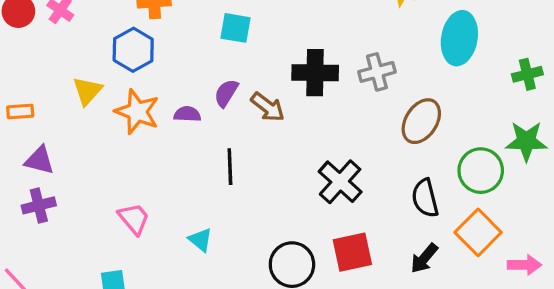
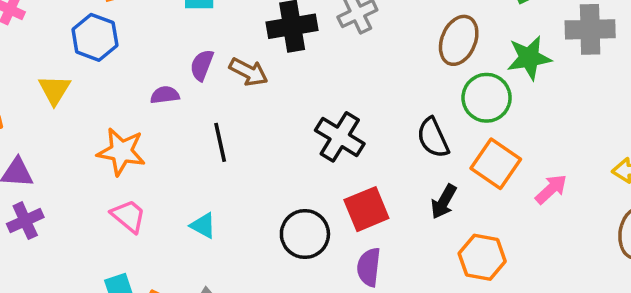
orange star: (137, 112) -> (121, 152), moved
brown ellipse: (421, 121) -> (459, 40), moved
pink arrow: (524, 265) -> (551, 189), turned -32

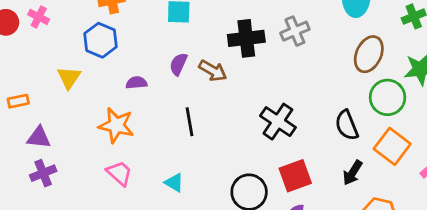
purple semicircle: (165, 95) -> (136, 83), moved

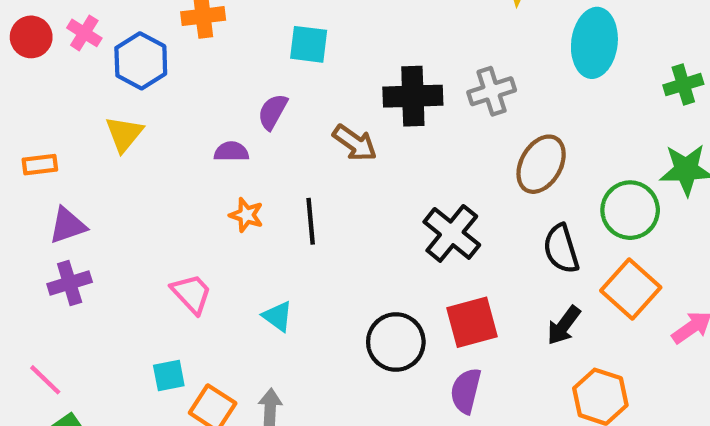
blue hexagon: (100, 40) -> (141, 61), moved
brown ellipse: (369, 54) -> (541, 164), moved
purple semicircle: (178, 64) -> (273, 112), moved
orange star: (116, 125) -> (246, 215), moved, size x0.6
purple triangle: (39, 138) -> (68, 225), turned -30

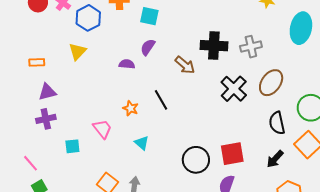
cyan square: (309, 44) -> (149, 16), moved
orange star: (246, 215) -> (131, 108), moved
black line: (311, 221) -> (161, 100), turned -30
black cross: (452, 233) -> (234, 89), moved
cyan square: (169, 376) -> (72, 146), moved

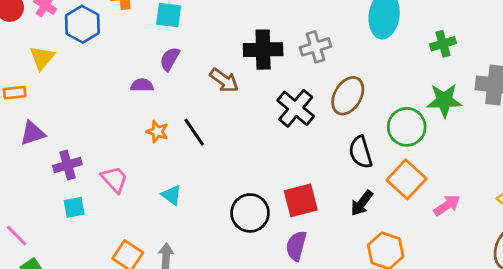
yellow triangle: (77, 51) -> (42, 58), moved
orange star: (131, 108) -> (157, 132), moved
purple cross: (46, 119) -> (67, 165), moved

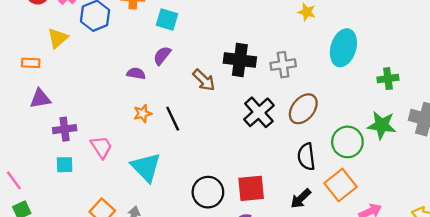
orange star: (157, 132) -> (143, 113), turned 30
cyan triangle: (172, 195) -> (146, 167), size x1.8

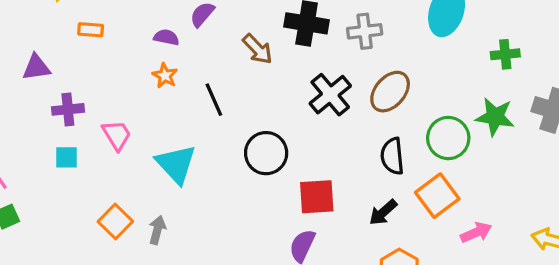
orange rectangle: (31, 63) -> (91, 30), moved
orange star: (143, 113) -> (165, 76), moved, turned -30
black circle: (208, 192) -> (266, 153), moved

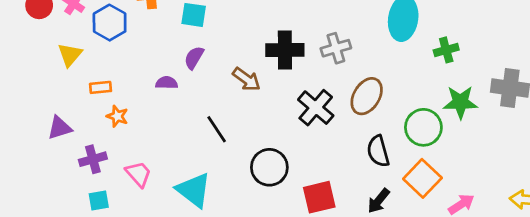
green cross: (505, 54) -> (446, 50), moved
orange star: (165, 76) -> (117, 116), moved

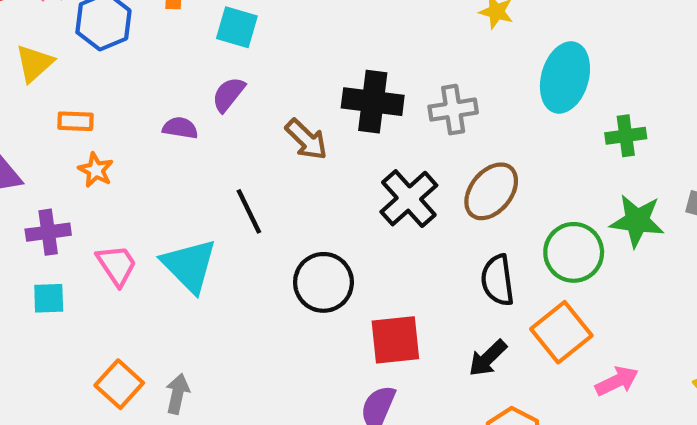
cyan triangle: (194, 190) -> (189, 265), moved

